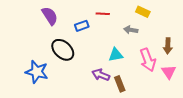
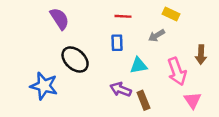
blue rectangle: (82, 26) -> (117, 43), moved, turned -72
gray arrow: (131, 30) -> (157, 36), turned -40
pink triangle: (169, 72) -> (193, 100), moved

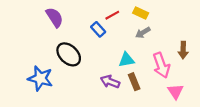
yellow rectangle: (171, 14) -> (141, 13), moved
red line: (123, 16) -> (112, 15), turned -32
blue rectangle: (117, 43) -> (98, 29), moved, turned -40
brown rectangle: (143, 100) -> (134, 82), moved

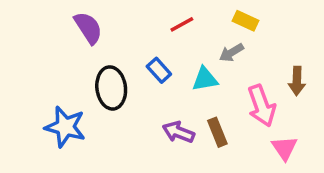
yellow rectangle: (141, 13) -> (246, 21), moved
blue rectangle: (98, 29) -> (159, 70), moved
black ellipse: (69, 54) -> (111, 88), turned 40
cyan triangle: (126, 60) -> (205, 79), moved

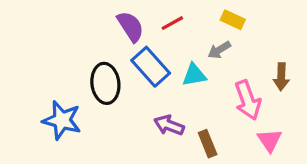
purple semicircle: (88, 28) -> (131, 26), moved
blue rectangle: (159, 70) -> (151, 67), size x1.6
brown rectangle: (217, 132) -> (208, 144), moved

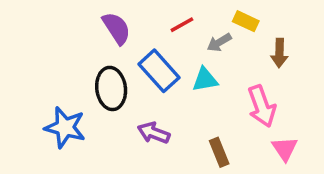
purple semicircle: (131, 26) -> (116, 28), moved
gray arrow: (219, 50) -> (219, 42), moved
brown arrow: (281, 77) -> (279, 53), moved
purple arrow: (169, 125) -> (154, 133), moved

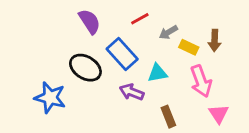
yellow rectangle: (246, 21) -> (189, 47), moved
cyan triangle: (205, 80) -> (157, 73), moved
black ellipse: (111, 88) -> (85, 68), turned -52
purple arrow: (154, 133) -> (132, 92), moved

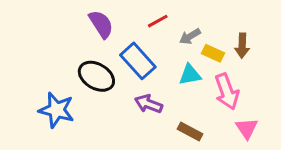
cyan triangle: (157, 73) -> (190, 75), moved
brown rectangle: (168, 117) -> (190, 131), turned -40

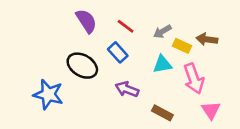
red line: (158, 21) -> (126, 26), moved, turned 66
brown arrow: (242, 46) -> (207, 39), turned 96
blue rectangle: (138, 61) -> (118, 52), size x0.7

